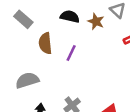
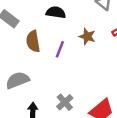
brown star: (96, 21) -> (87, 36), moved

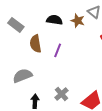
brown star: (87, 36) -> (78, 21), moved

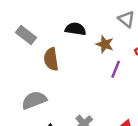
brown star: (78, 21) -> (105, 44), moved
purple line: (58, 50) -> (116, 69), moved

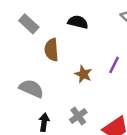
brown star: (105, 44) -> (83, 74), moved
gray semicircle: (34, 100) -> (31, 89), turned 40

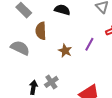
gray semicircle: (31, 89) -> (20, 48), moved
gray cross: (78, 116) -> (51, 82), moved

